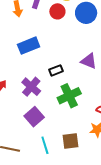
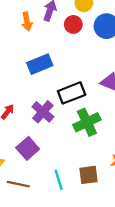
black rectangle: (56, 70) -> (72, 93), size x1.6
purple square: (34, 117) -> (28, 148), moved

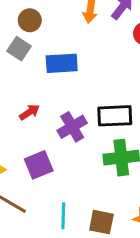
blue rectangle: (40, 64) -> (62, 63), moved

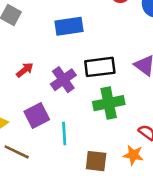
blue rectangle: (62, 63) -> (69, 26), moved
cyan line: (63, 216) -> (64, 134), moved

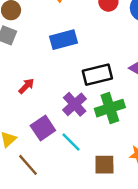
purple cross: (63, 80) -> (75, 104), moved
cyan line: (64, 134) -> (71, 142), turned -35
brown line: (17, 152) -> (28, 165), turned 30

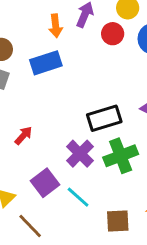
blue rectangle: (63, 40) -> (46, 63), moved

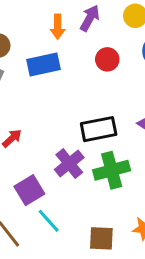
red circle: (113, 34) -> (107, 59), moved
cyan line: (78, 197) -> (49, 221), moved

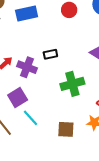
black rectangle: (99, 129) -> (50, 54), moved, size x0.6
purple cross: (69, 164) -> (27, 67), moved, turned -30

